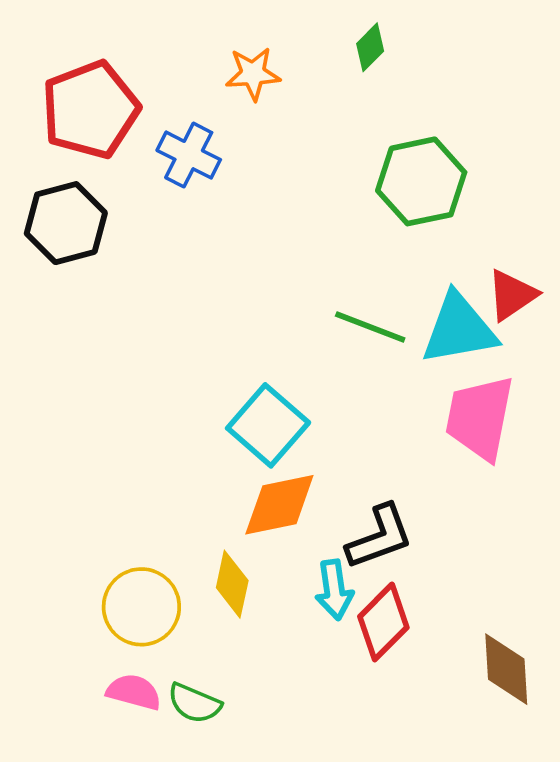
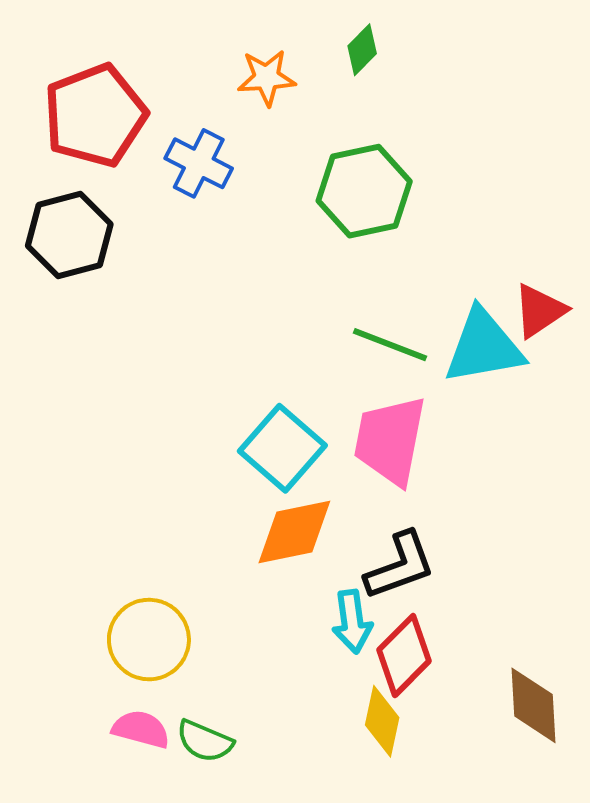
green diamond: (370, 47) -> (362, 50), moved
green hexagon: (421, 181) -> (364, 191), moved
pink trapezoid: (480, 418) -> (390, 440), moved
yellow diamond: (232, 584) -> (382, 721), moved

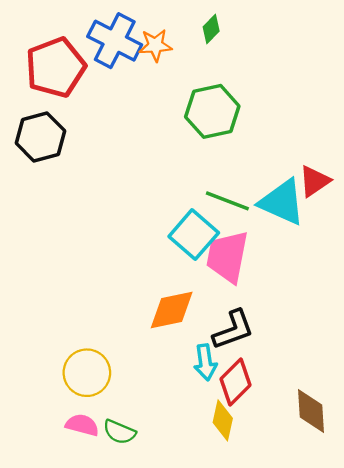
blue cross: (199, 163) -> (115, 41), moved, size x1.4
cyan triangle: (484, 347) -> (282, 202), turned 34
cyan square: (282, 448) -> (194, 235), moved

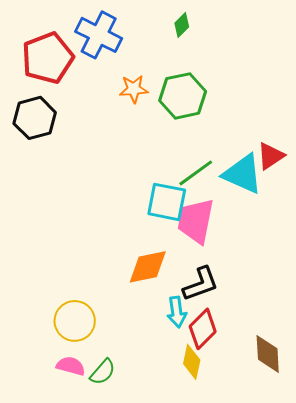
orange star: (155, 45) -> (134, 89), moved
green line: (227, 201) -> (196, 173), turned -57
cyan square: (194, 235) -> (167, 202), turned -30
green semicircle: (119, 432) -> (103, 372), turned -72

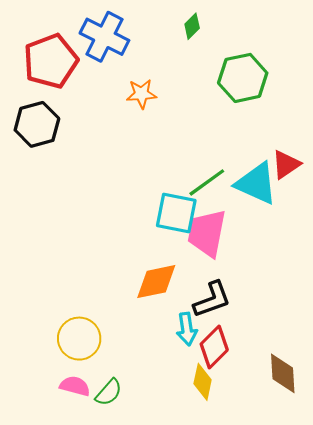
green hexagon: (183, 96) -> (243, 78), moved

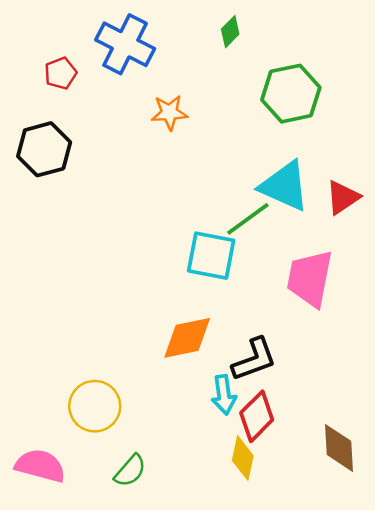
red pentagon: (51, 61) -> (61, 73), size x0.5
cyan triangle: (256, 183) -> (285, 186), moved
pink trapezoid: (207, 233) -> (310, 278), moved
pink semicircle: (75, 386) -> (40, 466), moved, size x1.4

